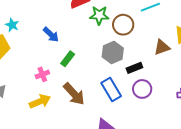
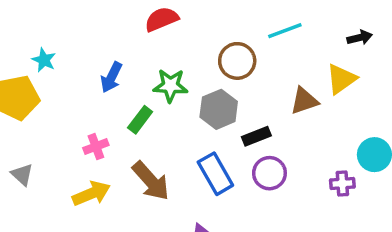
green star: (99, 15) -> (170, 86), moved
blue arrow: (51, 35) -> (111, 77), turned 72

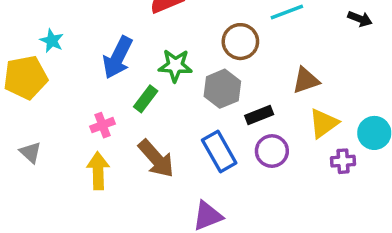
black arrow: (360, 38) -> (360, 19), turned 35
blue arrow: (111, 77) -> (118, 57), size x1.4
yellow triangle: (341, 79) -> (323, 123), moved
yellow arrow: (91, 193) -> (98, 171), turned -69

